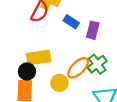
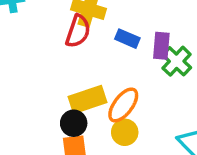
green cross: (97, 64) -> (177, 61), moved
orange ellipse: (78, 68) -> (123, 105), moved

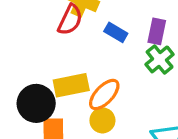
purple rectangle: (161, 46) -> (157, 31), moved
black circle: (74, 123) -> (36, 103), moved, size x1.5

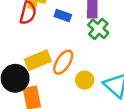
yellow circle: (102, 120) -> (85, 80), moved

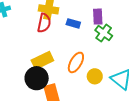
yellow rectangle: (38, 60) -> (42, 60), moved

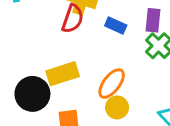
yellow circle: (95, 76) -> (117, 107), moved
black circle: (37, 78) -> (32, 94), moved

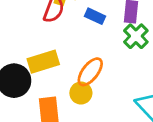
yellow circle: (117, 107) -> (81, 93), moved

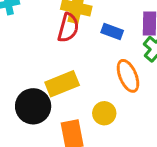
orange ellipse: (90, 72) -> (128, 76), moved, turned -56

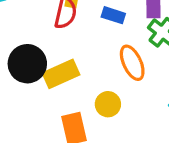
black circle: (33, 106) -> (27, 64), moved

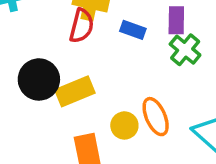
orange ellipse: (132, 63) -> (156, 117), moved

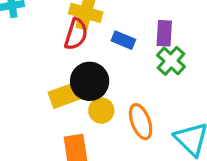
black circle: (39, 79) -> (90, 81), moved
yellow circle: (124, 125) -> (101, 111), moved

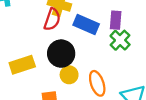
blue rectangle: (123, 40) -> (86, 24), size x1.5
yellow rectangle: (67, 95) -> (22, 65), moved

